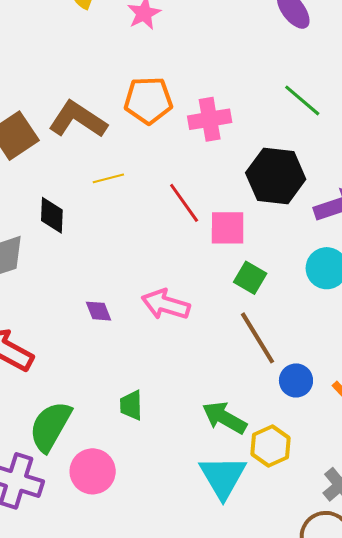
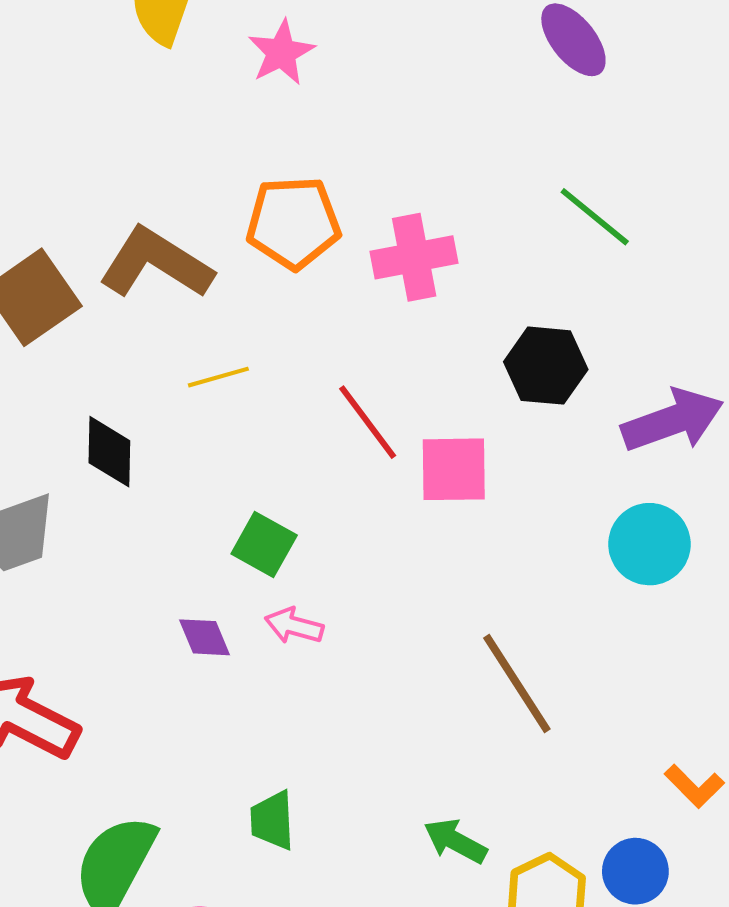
black hexagon: (276, 176) -> (546, 366), size x0.7
green square: (250, 278) -> (264, 544), moved
pink arrow: (166, 304) -> (294, 626), moved, size x0.6
blue circle: (296, 380) -> (635, 871), moved
green arrow: (224, 418) -> (455, 841), size x0.7

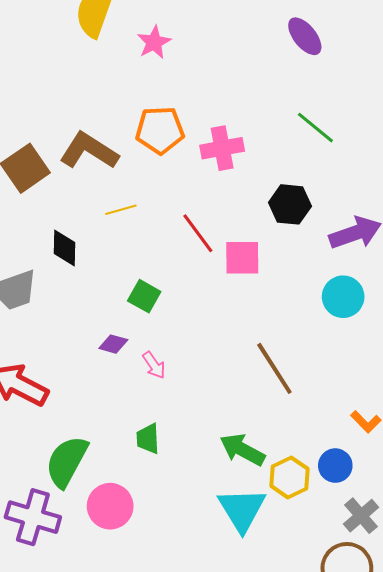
pink arrow: (294, 626) -> (154, 365), moved, turned -140
purple diamond: (205, 637) -> (113, 344), turned -52
green arrow: (455, 841) -> (242, 450), size x1.4

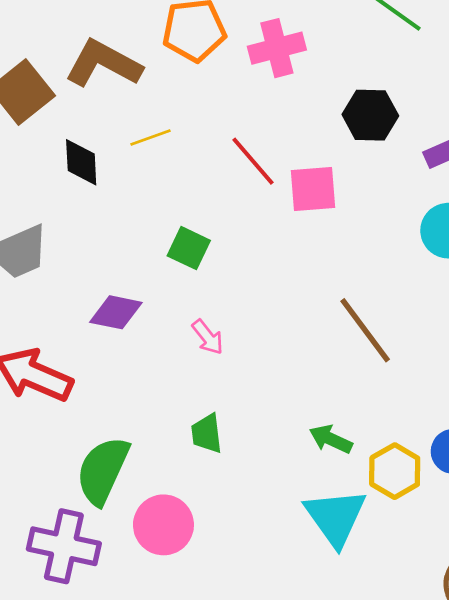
black diamond: (64, 248) -> (81, 162), moved
purple diamond: (113, 344) -> (116, 312), moved, size x1.4
green arrow: (242, 450) -> (331, 439), size x0.7

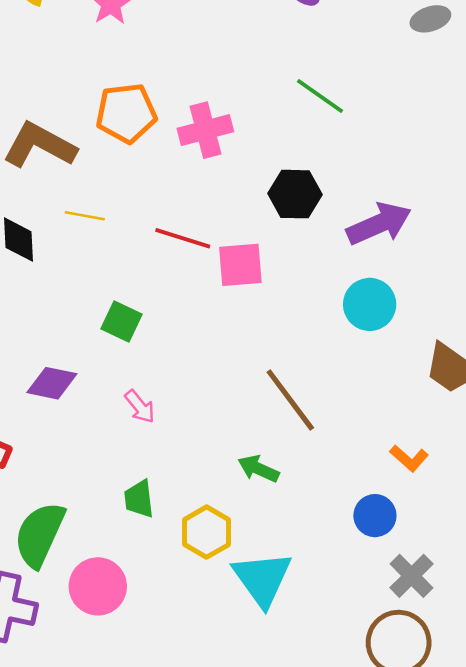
yellow line: (150, 137) -> (85, 216), turned 30
red line: (253, 161) -> (183, 238), turned -32
green arrow: (331, 439) -> (258, 469), moved
yellow hexagon: (395, 471) -> (206, 532), moved

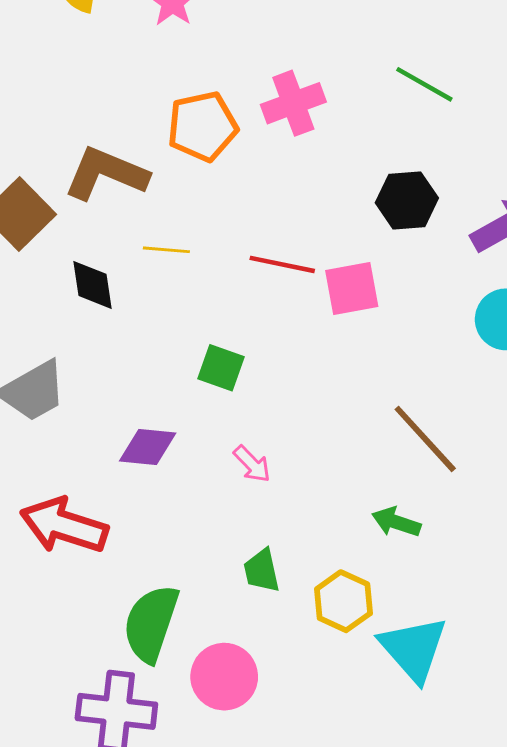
pink cross: (205, 130) -> (293, 103), moved

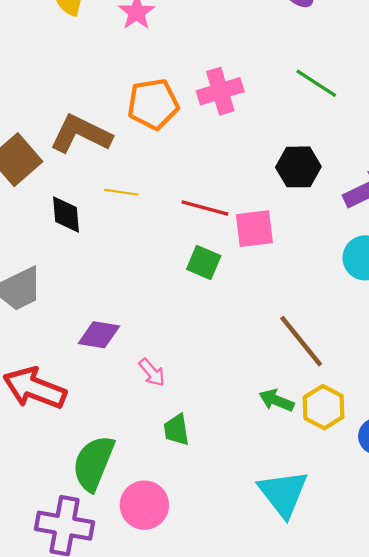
green square: (221, 368) -> (204, 263), moved
pink arrow: (252, 464) -> (152, 372), moved
yellow hexagon: (343, 601) -> (324, 407), moved

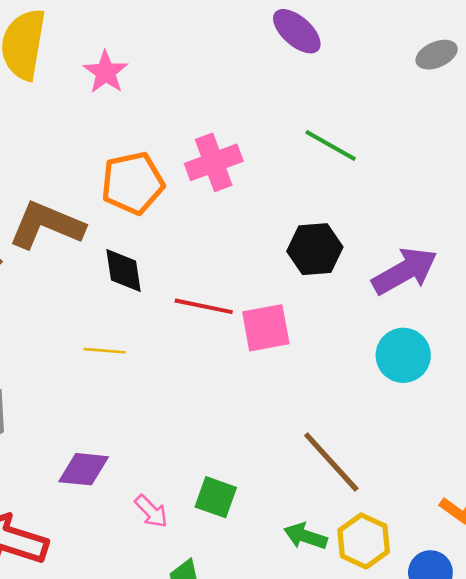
yellow line: (121, 192) -> (105, 351), moved
black diamond: (66, 214) -> (123, 270), moved
green square: (204, 263) -> (216, 497), moved

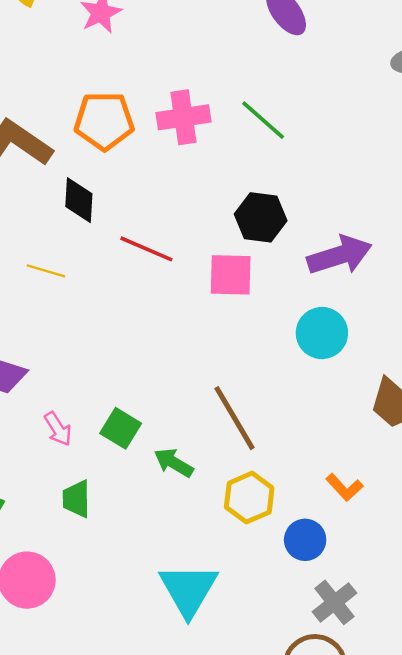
green line: (331, 145) -> (263, 120), moved
pink square: (266, 328) -> (231, 275), moved
green arrow: (305, 536) -> (174, 463), moved

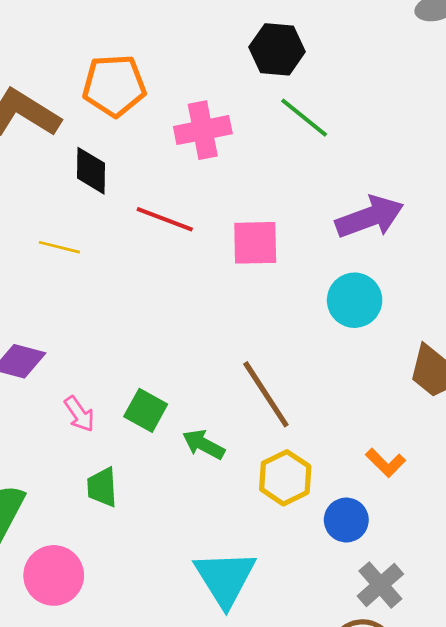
pink cross: (183, 117) -> (203, 130), moved
green line: (263, 120) -> (304, 118), moved
black hexagon: (261, 217) -> (277, 49), moved

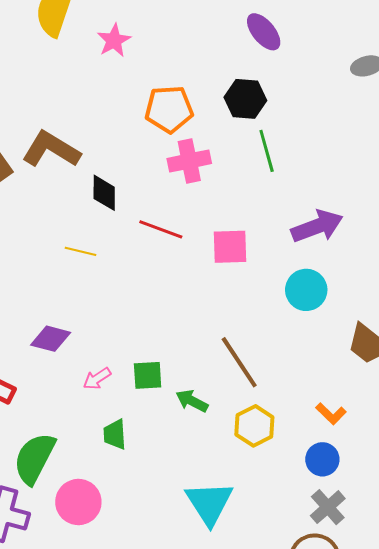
orange pentagon: (114, 86) -> (169, 109), moved
green line: (304, 118) -> (267, 151), turned 36
green square: (146, 410) -> (148, 375), turned -32
pink arrow: (79, 414) -> (97, 379), turned 92
blue circle: (346, 520) -> (322, 459), moved

